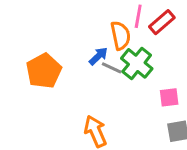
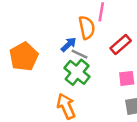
red rectangle: (162, 22) -> (121, 44), moved
green cross: (137, 63) -> (77, 72), moved

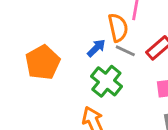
gray line: (79, 54) -> (125, 51), moved

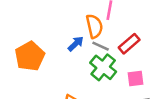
green cross: (106, 81) -> (103, 67), moved

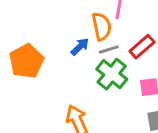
gray line: (101, 46) -> (109, 50), turned -42

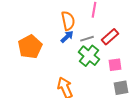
orange semicircle: (102, 26) -> (68, 21), moved

